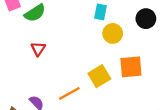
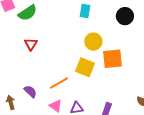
yellow circle: (113, 33) -> (93, 42), moved
yellow square: (99, 76) -> (85, 67), turned -36

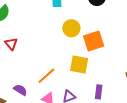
yellow square: (85, 67) -> (79, 65), moved

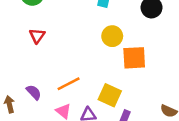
yellow square: (79, 65) -> (110, 95), moved

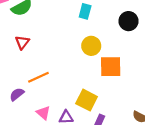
orange line: (69, 84) -> (38, 77), moved
purple semicircle: (34, 92) -> (17, 94), turned -88

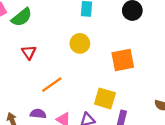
yellow circle: (91, 46) -> (80, 43), moved
purple semicircle: (17, 94) -> (38, 114), moved, turned 56

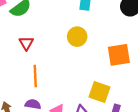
orange line: (52, 85) -> (35, 76), moved, turned -60

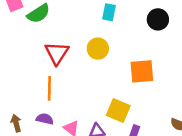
red triangle: (26, 43) -> (57, 53), moved, size x1.5

